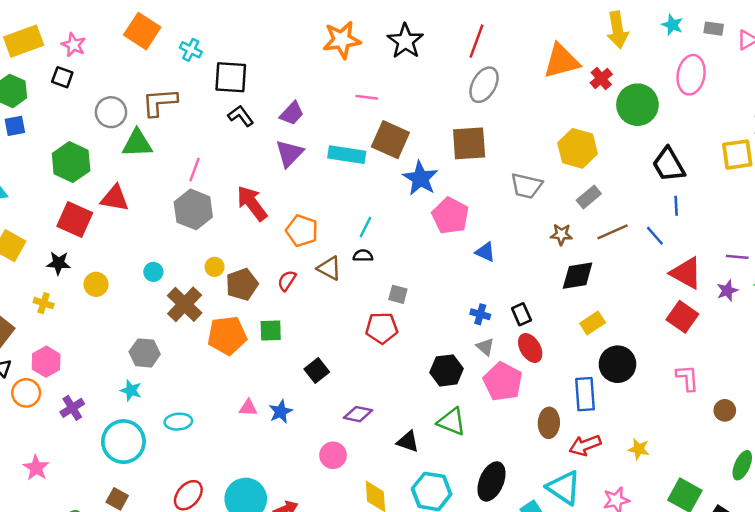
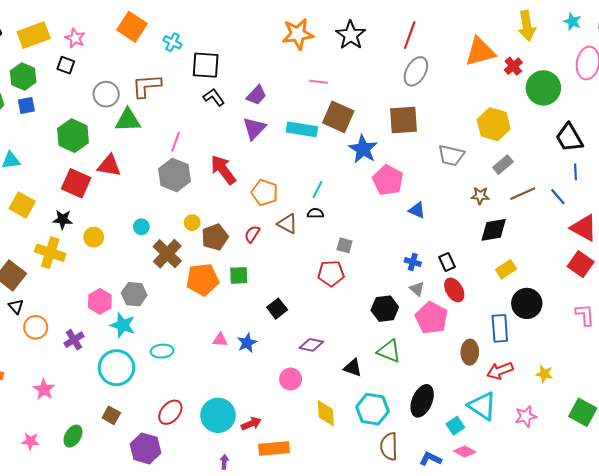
yellow cross: (44, 303) -> (50, 253), size x1.8
pink hexagon: (46, 362) -> (100, 301), moved
cyan star: (131, 390) -> (123, 325), size x1.4

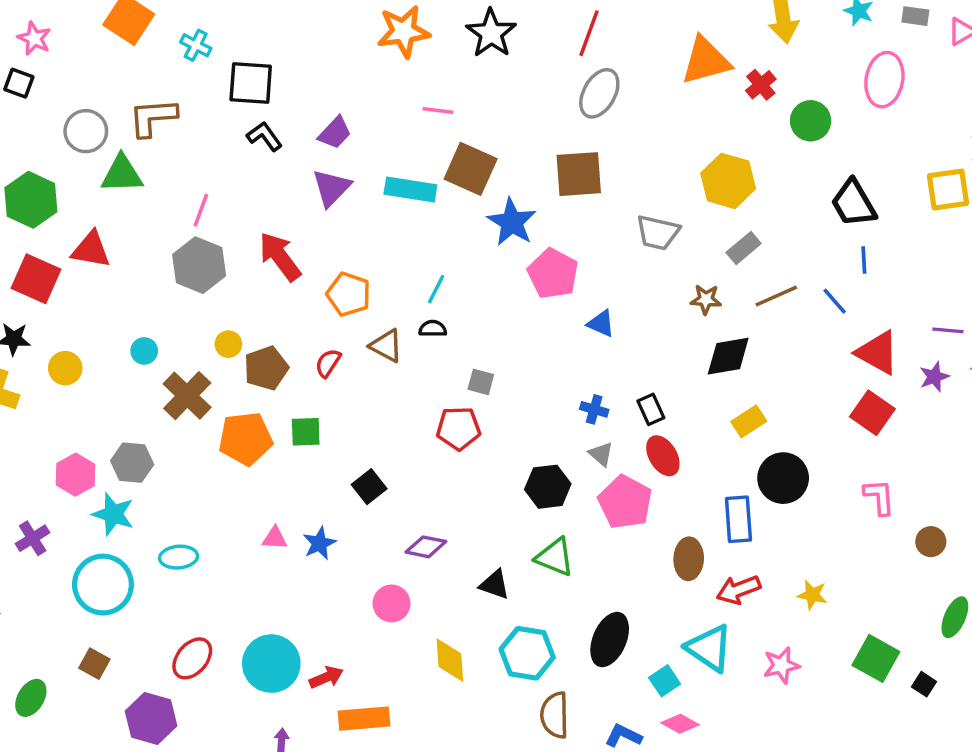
green circle: (543, 88) -> (811, 121), size x0.7

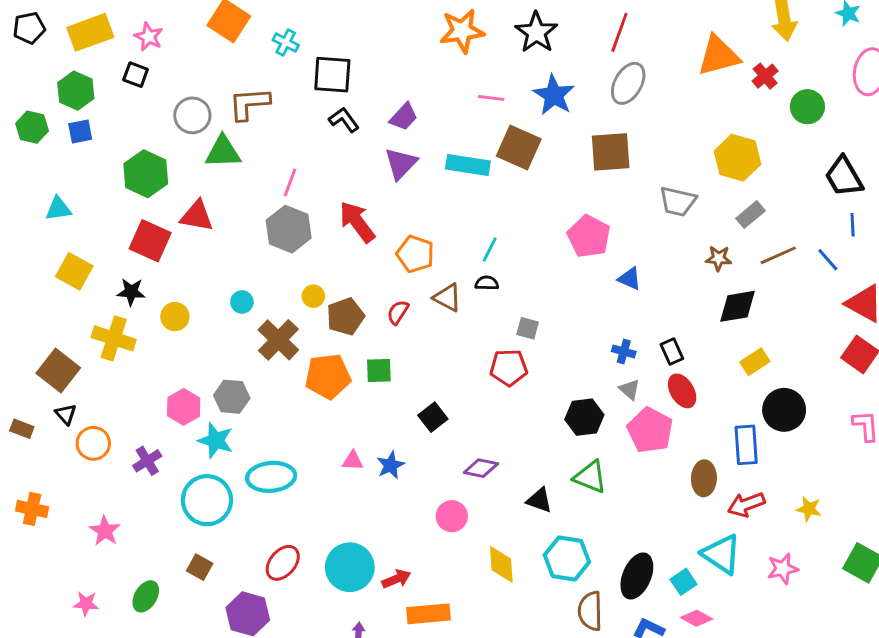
blue star: (512, 222) -> (554, 95), moved
cyan ellipse: (179, 557) -> (271, 477), size x1.5
black ellipse: (610, 640) -> (637, 576), moved

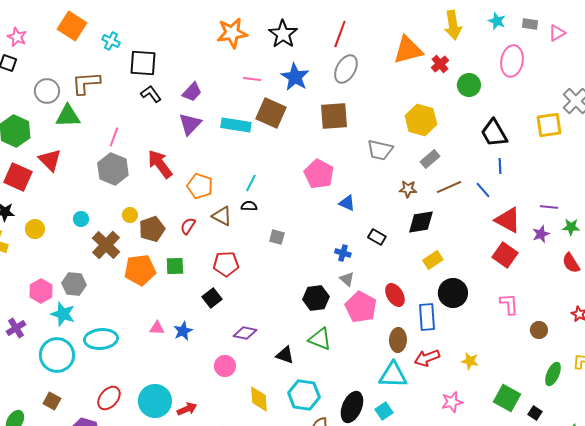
red triangle: (197, 216) -> (50, 160), turned 35
black rectangle: (672, 352) -> (377, 237), moved, turned -36
red pentagon: (509, 368) -> (226, 264), moved
red ellipse: (682, 391) -> (395, 295), moved
cyan triangle: (721, 554) -> (393, 375), moved, turned -32

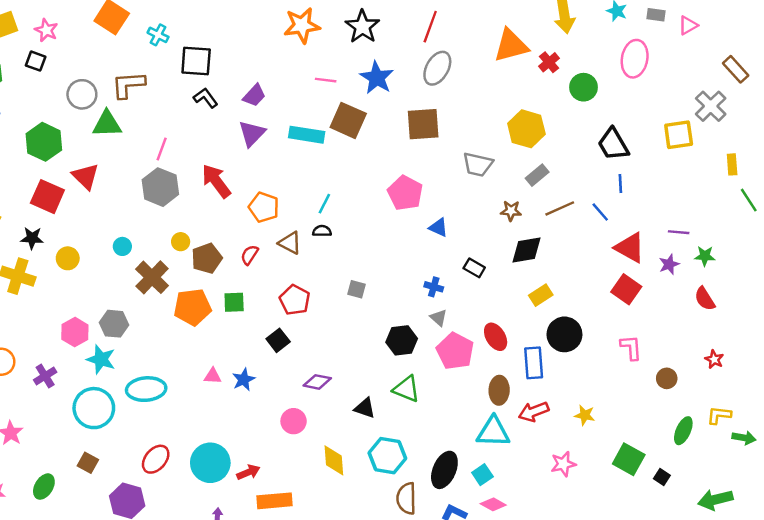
gray square: (277, 237) -> (356, 289), moved
red pentagon: (226, 264) -> (295, 300), turned 30

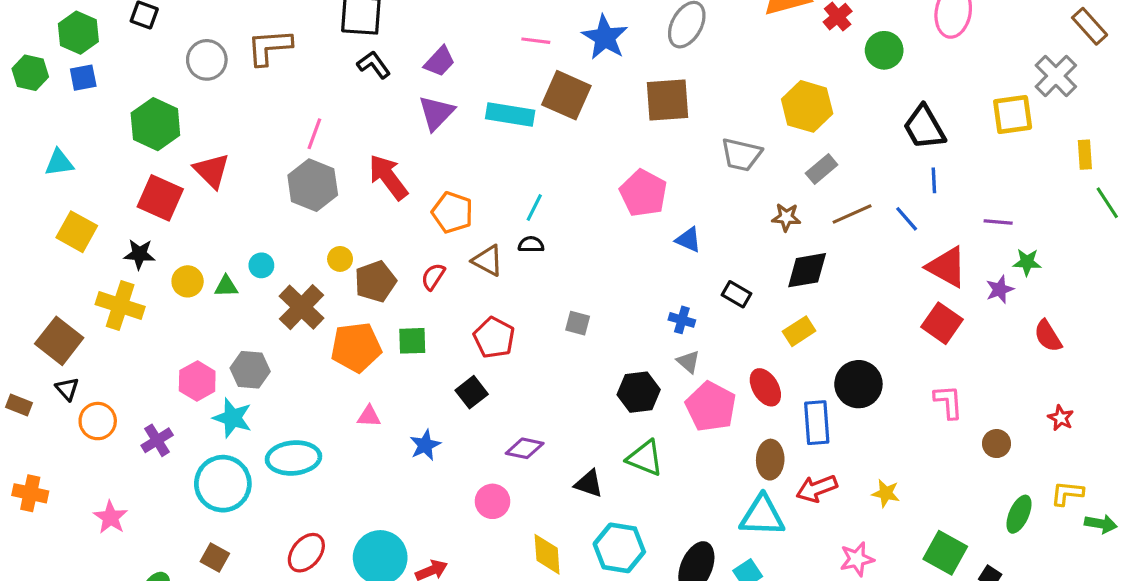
green triangle: (107, 124) -> (226, 286), moved, size x0.6
purple line: (679, 232) -> (998, 222), moved
green star: (705, 256) -> (1027, 262), moved
yellow rectangle: (541, 295) -> (799, 331), moved
pink triangle: (213, 376) -> (369, 416), moved

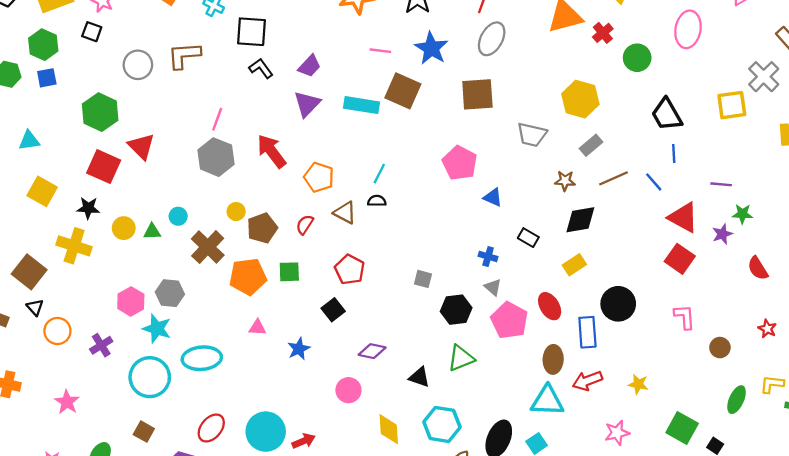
gray square: (578, 323) -> (423, 279), moved
green triangle: (645, 458) -> (461, 358), turned -44

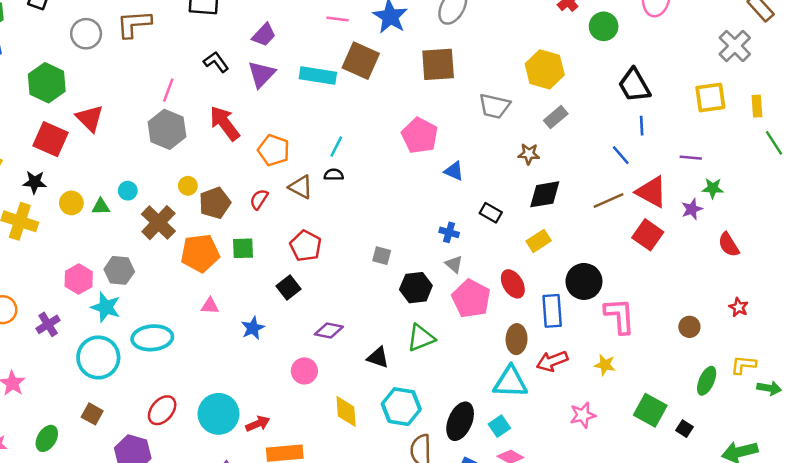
black L-shape: (261, 68) -> (216, 62), moved
yellow square: (732, 105) -> (710, 97), moved
brown line: (613, 178) -> (608, 200), moved
pink L-shape: (684, 317) -> (620, 316), moved, size x1.4

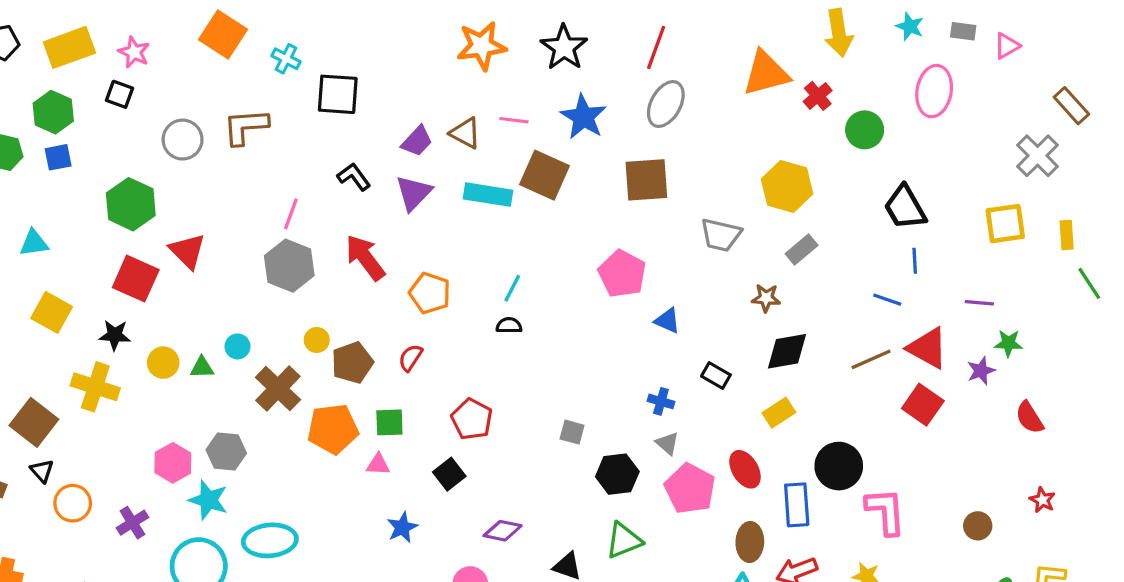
blue line: (621, 155) -> (887, 300), turned -30
brown triangle: (301, 187) -> (465, 133), moved
pink triangle: (210, 306) -> (378, 464), moved

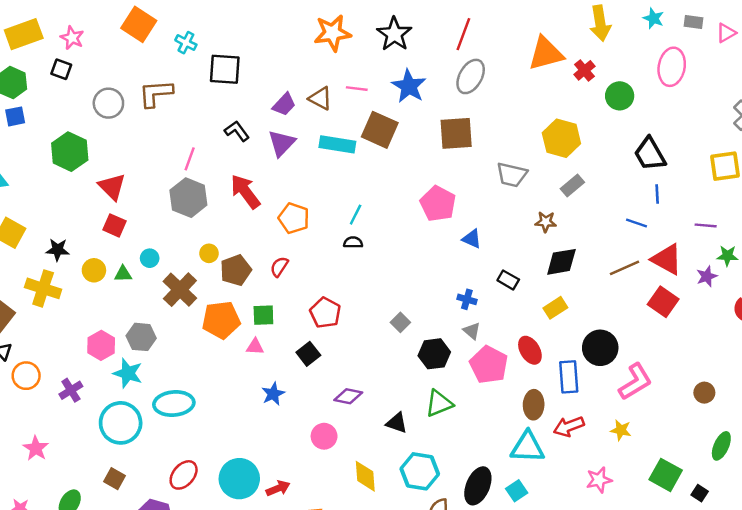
red square: (136, 279) -> (115, 225), moved, size x0.7
gray square: (572, 432) -> (400, 322), turned 30
pink L-shape: (886, 511) -> (635, 382), turned 63

